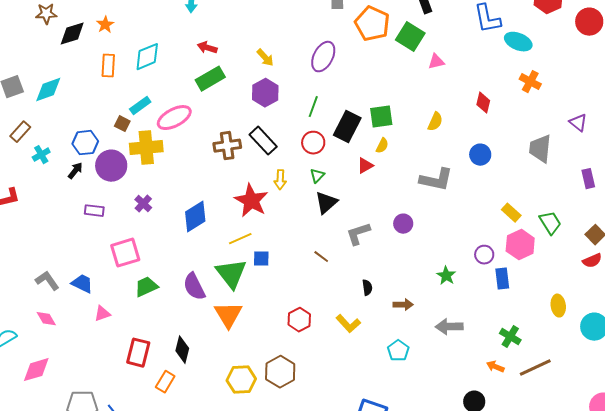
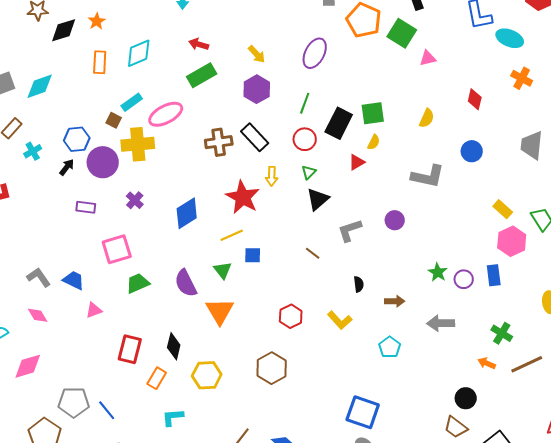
purple circle: (484, 255) -> (464, 279), moved
green triangle: (231, 274) -> (223, 270), size x0.6
yellow hexagon: (241, 380) -> (207, 375), moved

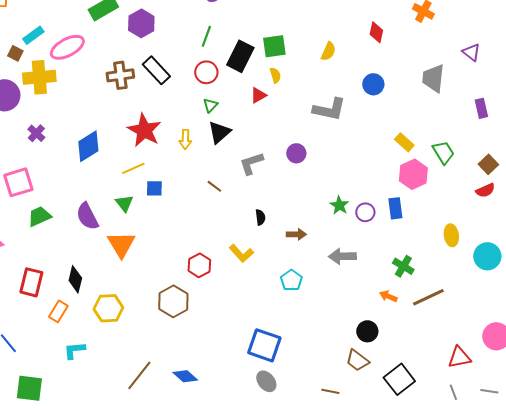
purple hexagon: (257, 89) -> (141, 23), moved
yellow semicircle: (374, 142) -> (275, 75), turned -42
yellow arrow: (272, 176) -> (185, 139), moved
red hexagon: (291, 316) -> (199, 265), moved

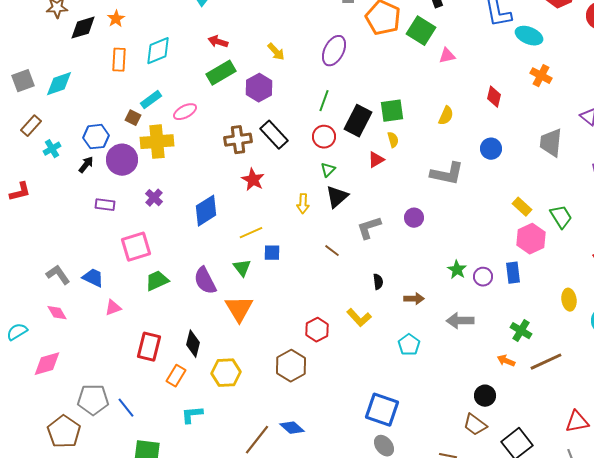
pink ellipse: (67, 47) -> (185, 112), size x0.7
red star: (144, 130) -> (253, 180), moved, size x0.7
blue diamond: (185, 376) -> (292, 428), moved

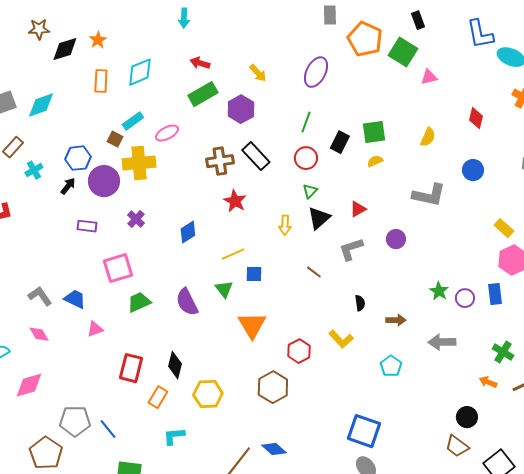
black rectangle: (358, 121) -> (340, 142), size x0.7
yellow semicircle: (393, 140) -> (375, 161), turned -98
red triangle: (376, 160) -> (358, 209), moved
blue diamond: (206, 211) -> (188, 232), size x0.7
orange triangle: (239, 309) -> (252, 325), moved

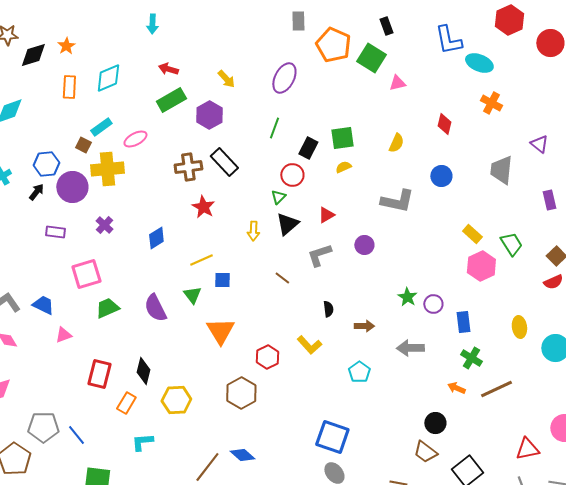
red circle: (306, 158) -> (292, 175), moved
blue rectangle: (495, 294) -> (463, 322), moved

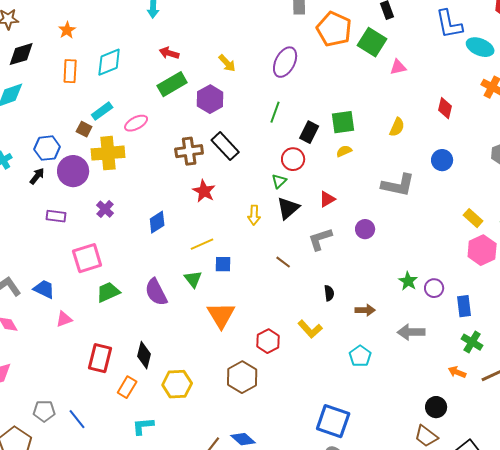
black diamond: (33, 55) -> (21, 54), moved
gray pentagon: (43, 427) -> (44, 411), size x0.7

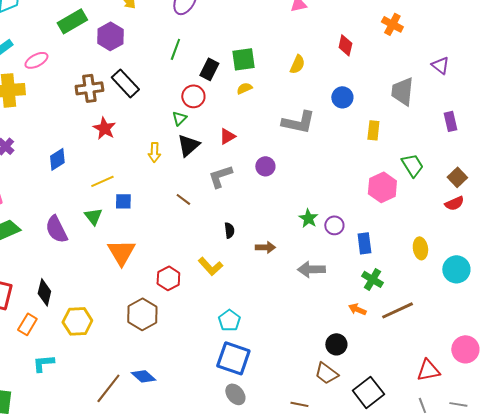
yellow rectangle: (473, 218) -> (373, 130), moved, turned 54
cyan pentagon: (360, 356) -> (229, 320), moved

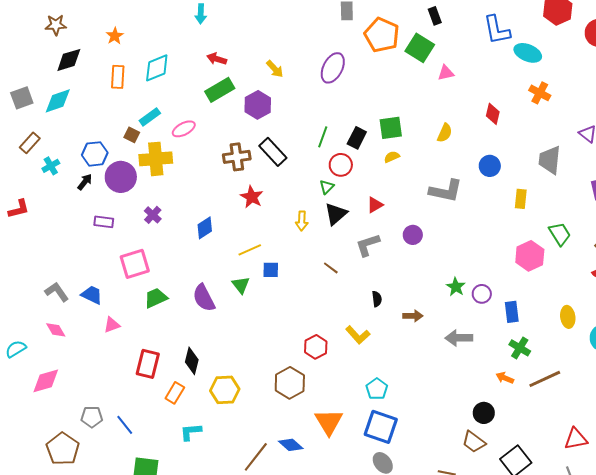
green line: (175, 49) -> (323, 137), moved
orange triangle: (121, 252) -> (329, 422), moved

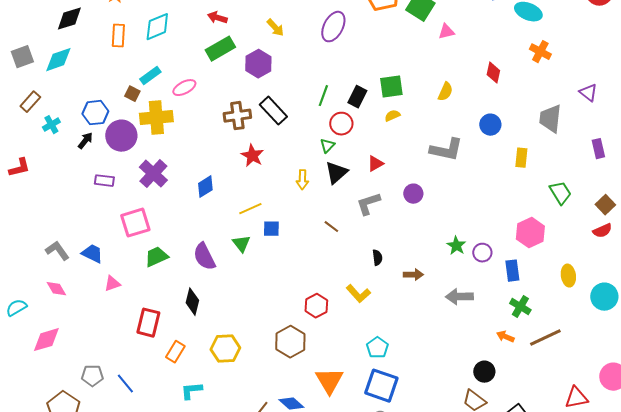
purple cross: (153, 215) -> (153, 174), size x1.6
pink hexagon: (530, 256) -> (530, 233), moved
black diamond: (192, 361) -> (192, 302), moved

